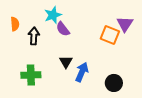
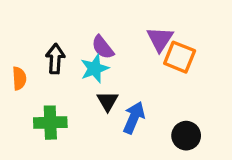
cyan star: (53, 15) -> (94, 69), moved
orange semicircle: (15, 24) -> (19, 78), moved
purple triangle: (125, 24) -> (160, 39), moved

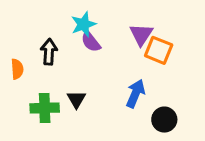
cyan star: (94, 69) -> (84, 24), moved
black triangle: (108, 101) -> (76, 99), moved
blue arrow: (134, 118) -> (135, 94), moved

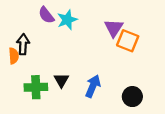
purple semicircle: (91, 42) -> (46, 15), moved
black arrow: (49, 52) -> (23, 44), moved
blue arrow: (135, 94) -> (93, 86), moved

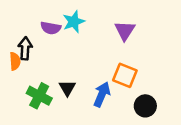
purple semicircle: (46, 15) -> (51, 28), moved, turned -42
orange square: (128, 41) -> (125, 75), moved
green cross: (36, 87) -> (39, 96), turned 30

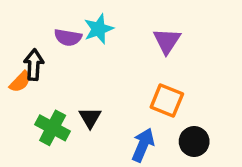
orange semicircle: (15, 61) -> (20, 82), turned 48
blue arrow: (102, 94) -> (143, 145), moved

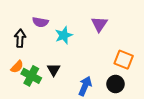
cyan star: (99, 29) -> (64, 35), moved
orange semicircle: (20, 82) -> (17, 67), moved
orange square: (167, 101) -> (124, 60), moved

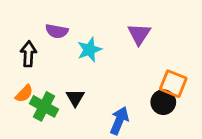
black circle: (116, 84) -> (163, 102), moved

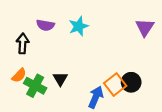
purple triangle: (139, 34) -> (145, 27), moved
cyan star: (89, 50) -> (79, 26), moved
orange square: (173, 84) -> (115, 85), moved, turned 30

